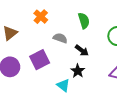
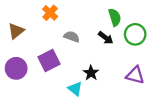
green semicircle: (84, 21) -> (115, 17), moved
black arrow: (82, 50) -> (106, 38), moved

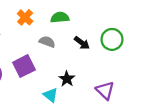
green semicircle: (115, 17) -> (60, 17), moved, turned -78
purple triangle: (135, 75) -> (105, 90), moved, turned 30

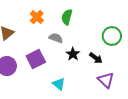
green semicircle: (60, 17) -> (67, 17), turned -70
black arrow: (82, 43) -> (96, 58), moved
black star: (67, 79) -> (73, 54), moved

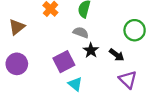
gray semicircle: (56, 38) -> (81, 32), moved
purple square: (36, 59) -> (64, 62), moved

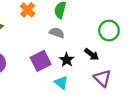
black star: (91, 50) -> (67, 60), moved
cyan triangle: (75, 84) -> (61, 83), moved

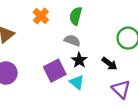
black star: (67, 60) -> (79, 60), moved
cyan triangle: (61, 83) -> (77, 82), moved

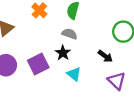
black star: (79, 60) -> (63, 53), moved
purple square: (55, 71) -> (38, 64), moved

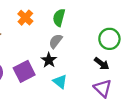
gray semicircle: (70, 34) -> (56, 41), turned -72
black arrow: (105, 56) -> (102, 64), moved

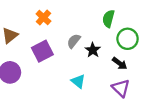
green semicircle: (59, 18) -> (108, 19), moved
black star: (49, 60) -> (93, 50), moved
purple square: (24, 71) -> (42, 51), moved

